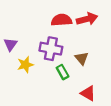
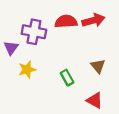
purple cross: (51, 49) -> (34, 32), moved
brown triangle: (82, 58) -> (98, 66), moved

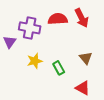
red arrow: (93, 20) -> (82, 18), turned 78
yellow star: (27, 70) -> (35, 61), moved

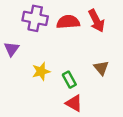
purple cross: (30, 28) -> (35, 18), moved
red triangle: (83, 88) -> (74, 103), moved

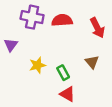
red arrow: (96, 21) -> (97, 28), moved

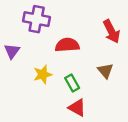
red semicircle: (62, 20) -> (67, 45), moved

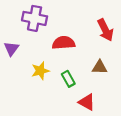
brown triangle: (105, 71) -> (100, 67), turned -49
red triangle: (77, 108) -> (87, 102), moved

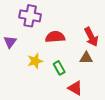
red arrow: (105, 30) -> (91, 37), moved

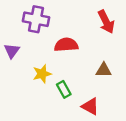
red arrow: (91, 37) -> (106, 22), moved
green rectangle: (59, 68) -> (64, 89), moved

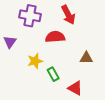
red arrow: (106, 22) -> (68, 15), moved

